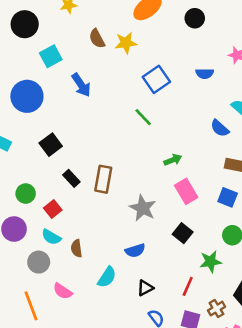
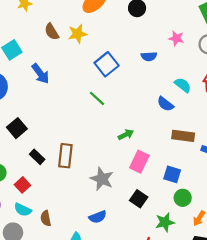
pink rectangle: (186, 191) -> (139, 162), turned 60
blue square: (228, 197) -> (172, 174), moved

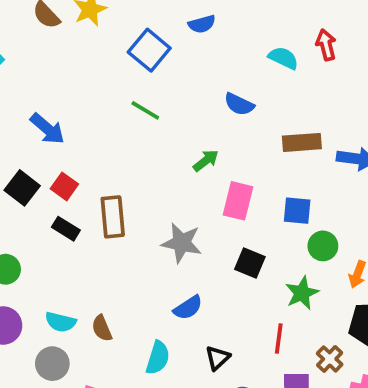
blue semicircle: (149, 56) -> (202, 24), moved
blue arrow: (40, 74) -> (47, 129), moved
blue semicircle: (165, 104) -> (239, 104), moved
red square: (22, 185) -> (64, 186), moved

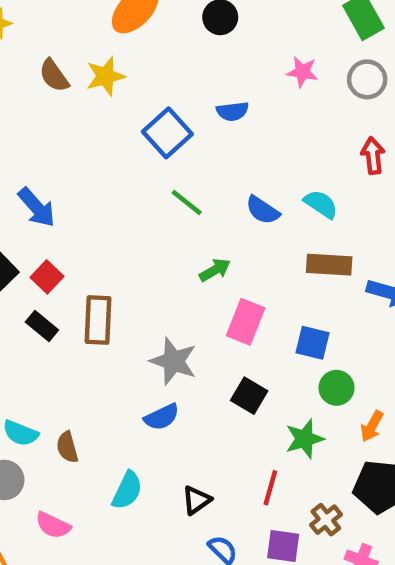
cyan semicircle: (283, 58) -> (321, 204), moved
green line: (145, 110) -> (187, 202), moved
blue semicircle: (188, 308) -> (162, 417), moved

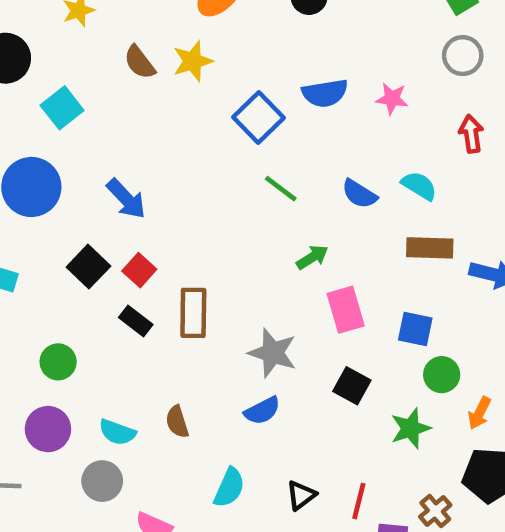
pink star: (302, 72) -> (392, 99), moved
blue semicircle: (233, 111) -> (325, 93), size x1.4
pink rectangle: (246, 322) -> (346, 310), turned -36
brown semicircle: (67, 447) -> (177, 422), moved
red line: (270, 488) -> (359, 501), moved

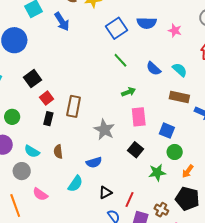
blue arrow: (126, 199) -> (62, 22), moved
red square: (139, 270) -> (47, 98), moved
black rectangle: (136, 321) -> (48, 119), moved, turned 56
blue semicircle: (262, 411) -> (94, 162), moved
brown cross: (435, 511) -> (161, 210), turned -32

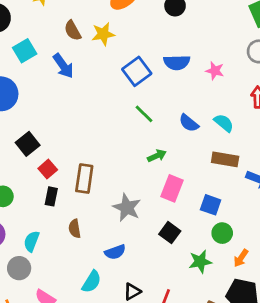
pink rectangle: (139, 117) -> (172, 188), turned 30
cyan semicircle: (32, 151) -> (32, 241), turned 84
brown semicircle: (58, 152) -> (75, 229), moved

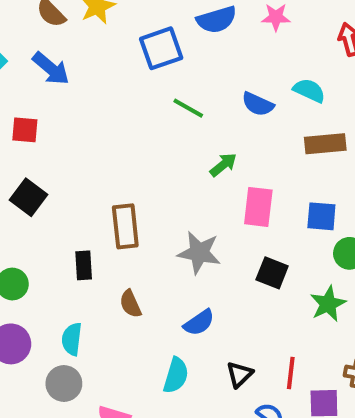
blue square: (137, 71) -> (161, 48), turned 32
red square: (48, 169) -> (25, 130), moved, turned -30

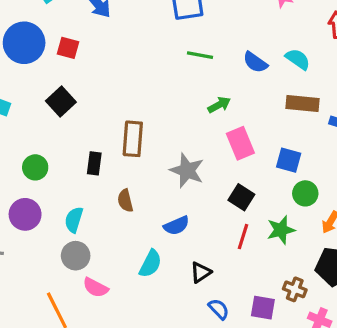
green line: (188, 108) -> (200, 55), turned -30
pink rectangle: (258, 207) -> (240, 143), turned -40
red line: (291, 373) -> (243, 237), moved
gray circle: (64, 383) -> (76, 256), moved

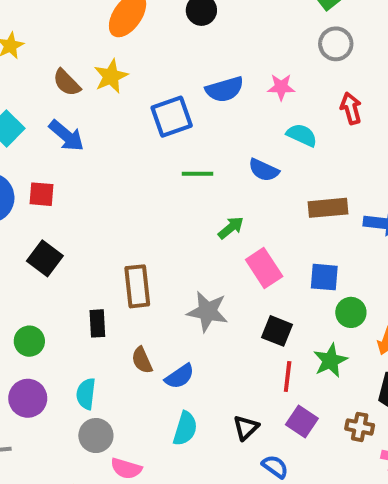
cyan semicircle: (298, 59) -> (302, 135), moved
blue semicircle: (177, 226) -> (180, 376), moved
purple square: (263, 308) -> (302, 422), moved, turned 35

